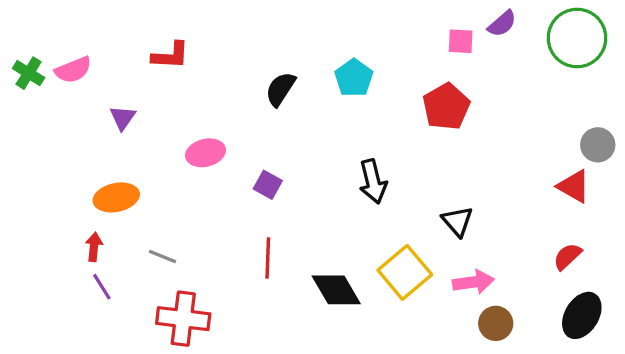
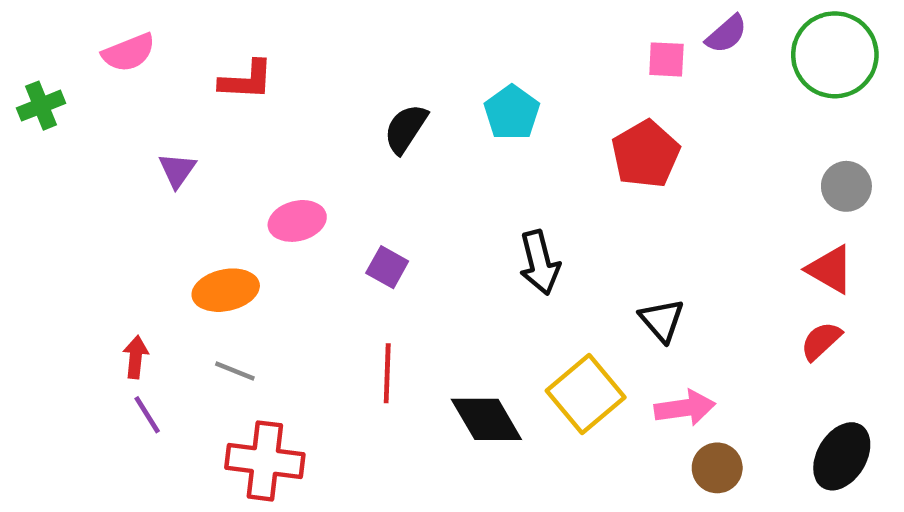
pink semicircle: (73, 70) -> (129, 53), moved
green cross: (29, 73) -> (41, 106), turned 36
gray circle: (598, 145) -> (846, 186), moved
orange ellipse: (116, 197) -> (226, 290), moved
red semicircle: (567, 256) -> (821, 341), moved

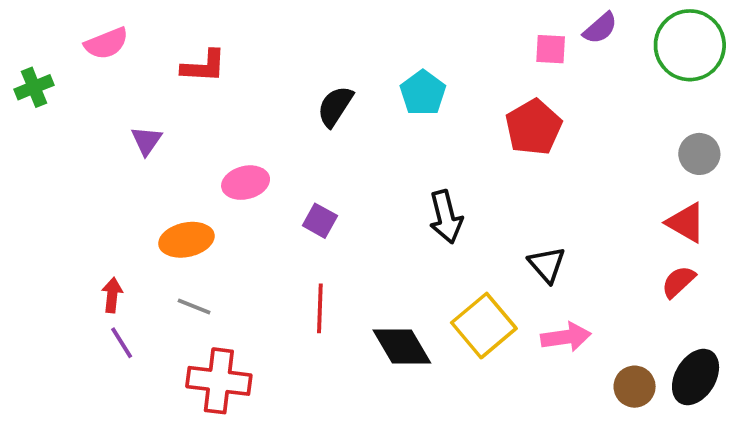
brown circle: (717, 468) -> (635, 387), moved

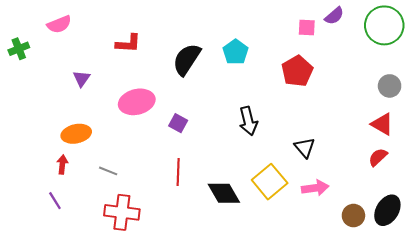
red L-shape: (204, 66) -> (128, 43), moved
black semicircle: (335, 106) -> (187, 59), size x1.4
pink ellipse: (246, 183) -> (137, 102), size x1.4
orange ellipse: (186, 240) -> (76, 134), moved
purple line: (122, 343) -> (55, 201), moved

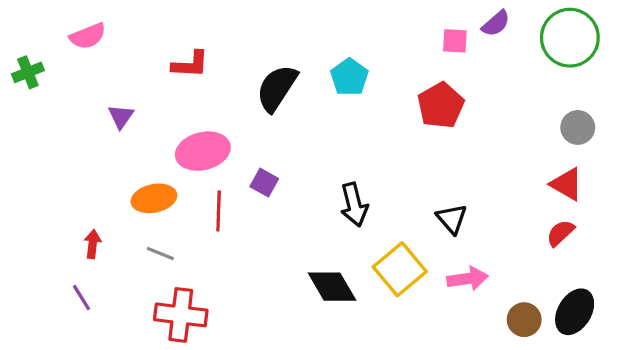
black arrow: (248, 121) -> (354, 205), moved
orange ellipse: (76, 134) -> (154, 198), moved
red line: (178, 172) -> (219, 211), moved

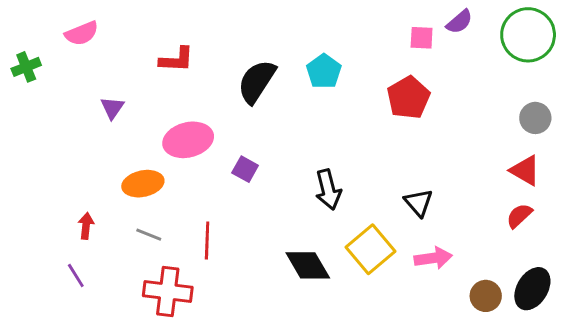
red line: (219, 211) -> (207, 241), moved

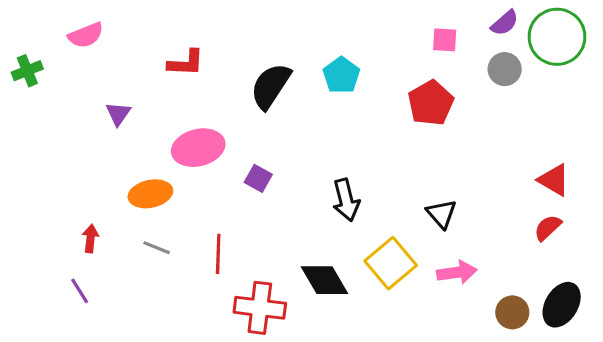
purple semicircle: (459, 22) -> (505, 23), moved
gray circle: (535, 118) -> (505, 69), moved
red cross: (168, 292) -> (260, 308), moved

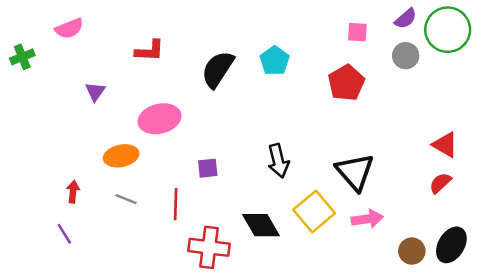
purple square: (258, 178) -> (208, 168), moved, turned -35
black triangle: (441, 214) -> (355, 172), size x1.6

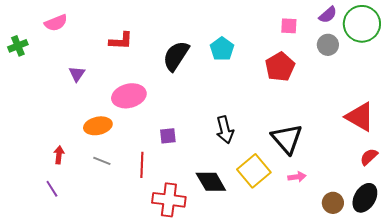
red triangle: (445, 145) -> (360, 117), size x1.4
red semicircle: (440, 183) -> (369, 157), moved
pink arrow: (367, 219) -> (297, 177), size x0.7

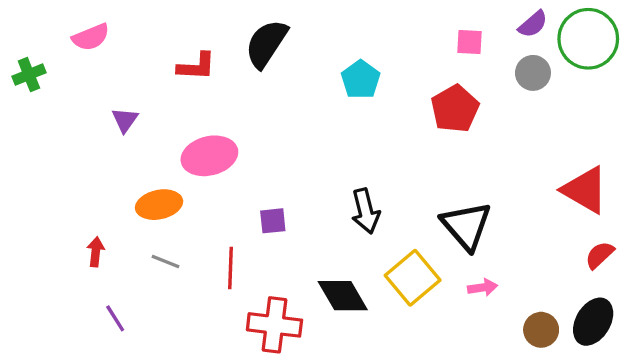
black semicircle: (176, 56) -> (266, 44), moved
purple line: (52, 189) -> (115, 318), moved

